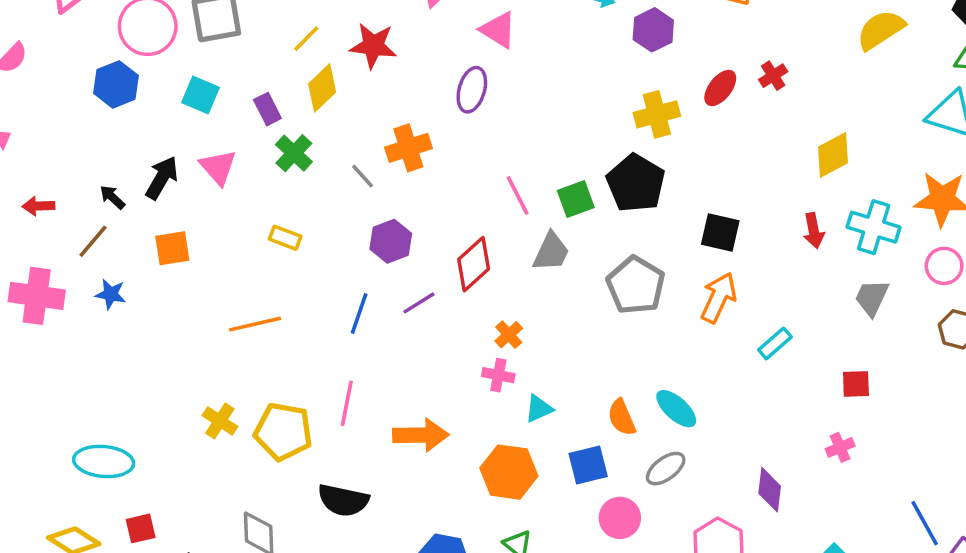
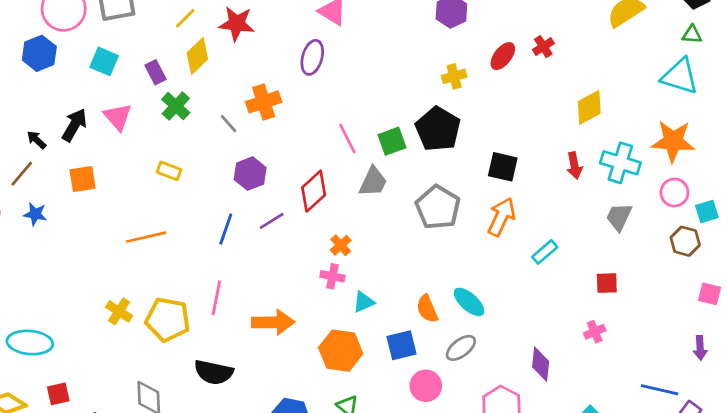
yellow cross: (657, 114) -> (454, 76), size x0.7
blue line: (925, 523) -> (660, 390), turned -48

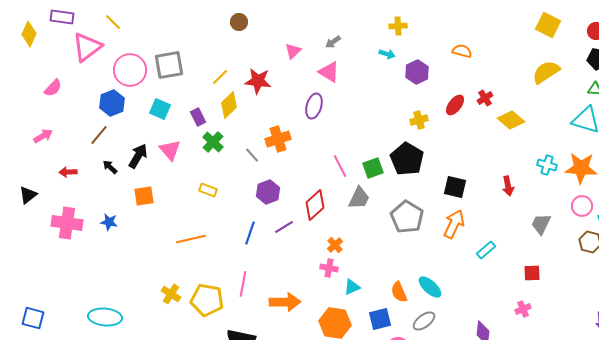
yellow diamond: (589, 107) -> (511, 120), moved, turned 68
cyan cross: (620, 163) -> (547, 165), moved, size x0.7
brown line: (22, 174) -> (99, 135), moved

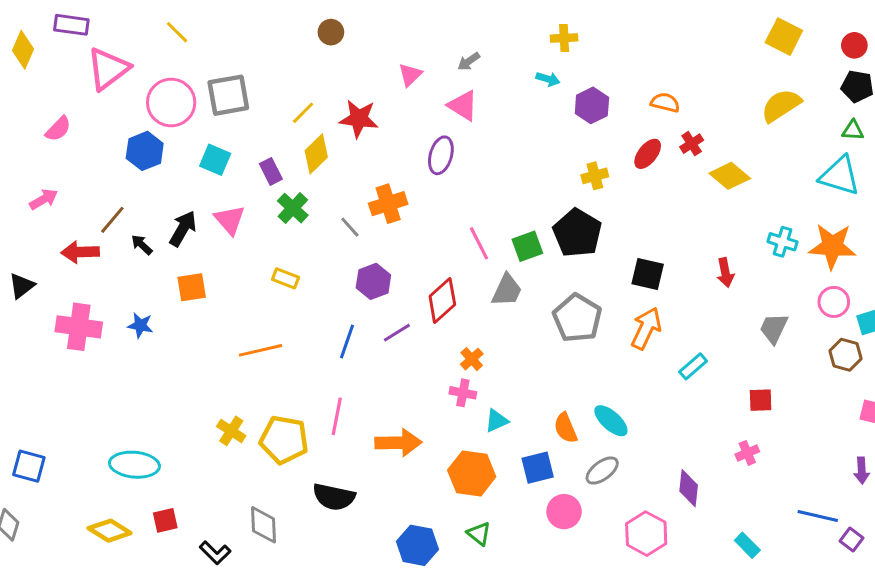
yellow line: (113, 22) -> (177, 32), moved
orange semicircle: (462, 51) -> (665, 103), moved
brown line: (99, 135) -> (112, 220), moved
red arrow: (68, 172) -> (80, 252), size x1.4

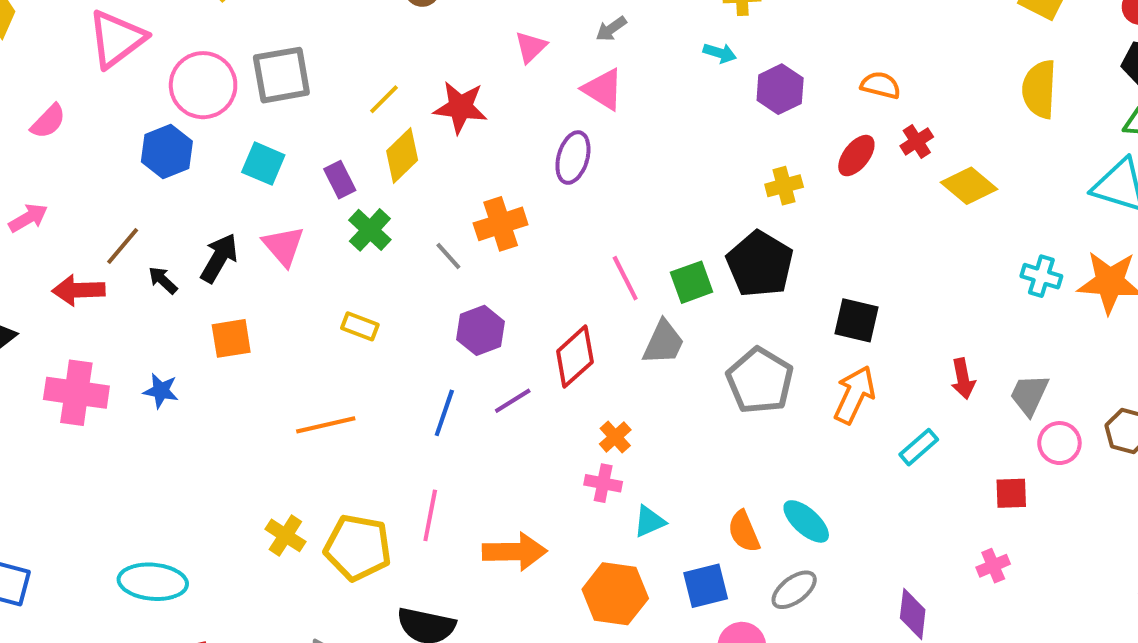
yellow semicircle: (781, 105) -> (1039, 89), turned -54
red arrow: (725, 273) -> (963, 379), moved
pink circle: (834, 302) -> (1059, 443), moved

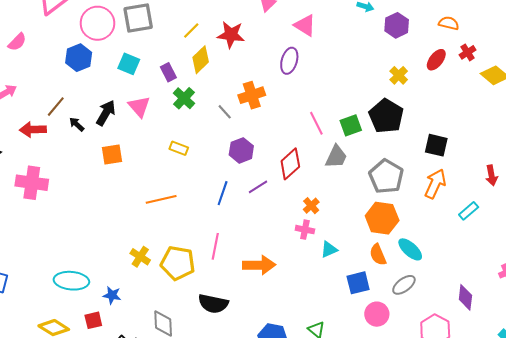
yellow cross: (784, 186) -> (399, 75), turned -30
blue star: (161, 391) -> (112, 295), moved
orange hexagon: (615, 594) -> (382, 218), moved

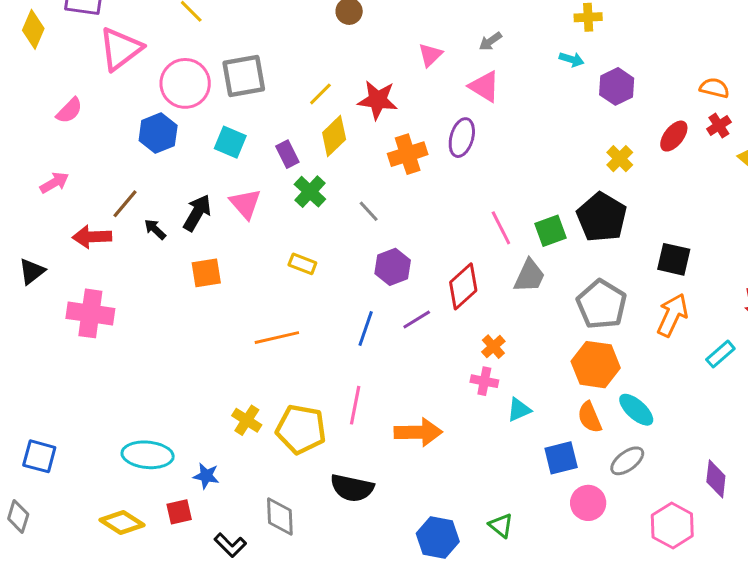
orange semicircle: (449, 23) -> (714, 88), moved
orange cross: (252, 95) -> (408, 154), moved

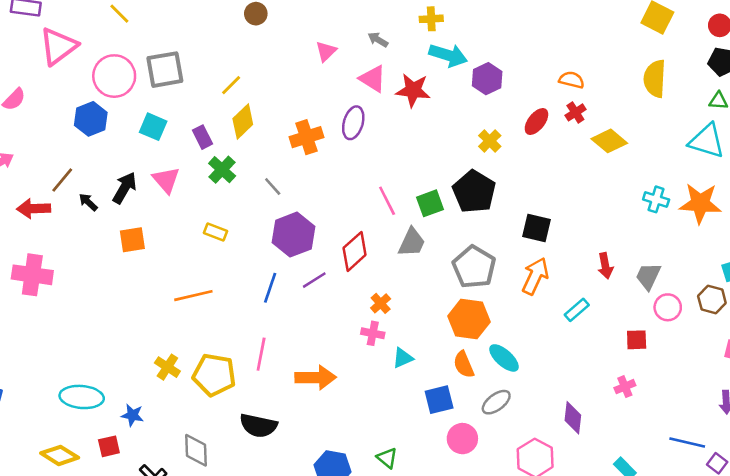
yellow cross: (588, 17) -> (431, 19), moved
gray arrow: (490, 41) -> (378, 40), turned 66
cyan arrow: (572, 59) -> (448, 55), size x1.8
red star: (378, 100) -> (413, 90), moved
purple hexagon: (393, 267) -> (293, 235), size x1.4

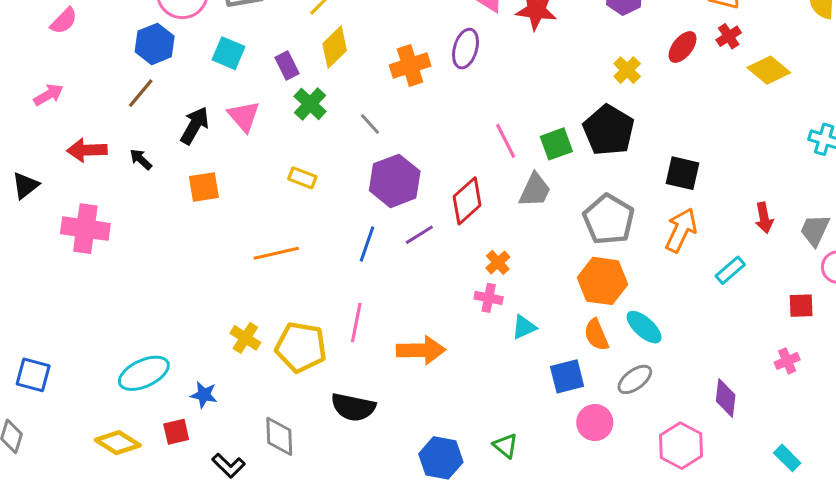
brown line: (62, 180) -> (141, 93), moved
black arrow: (88, 202) -> (141, 159), moved
cyan ellipse: (82, 397) -> (144, 373), turned -30

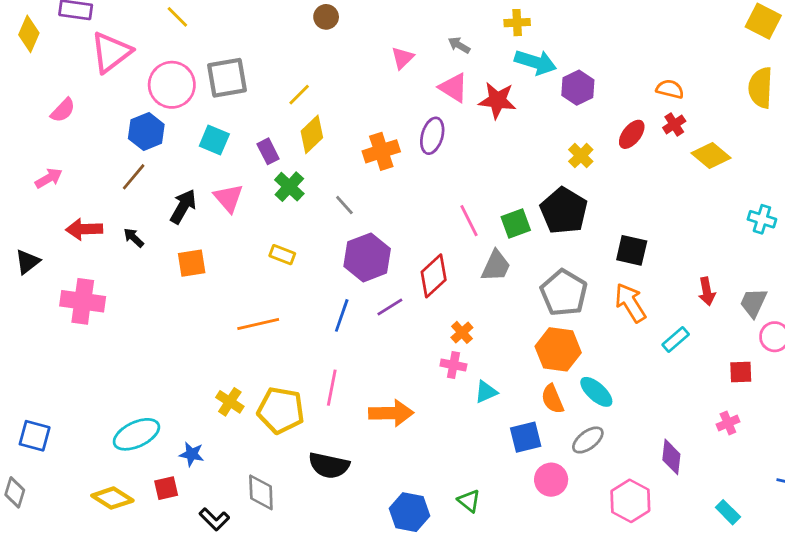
orange arrow: (681, 230) -> (630, 303), turned -57

